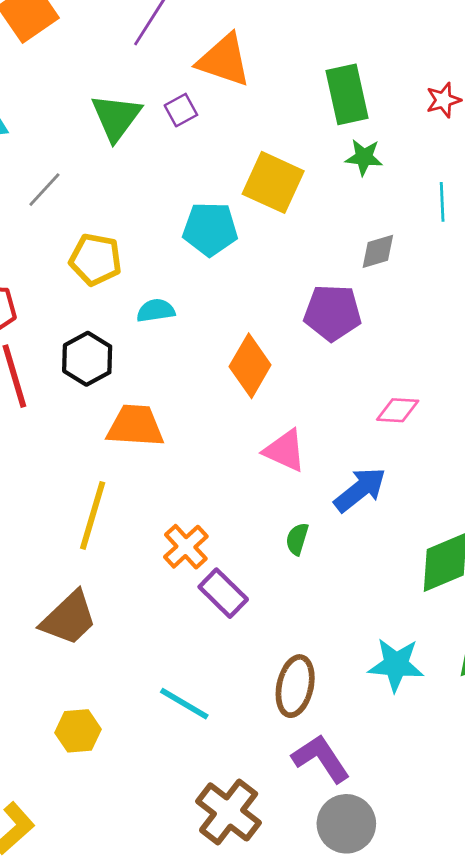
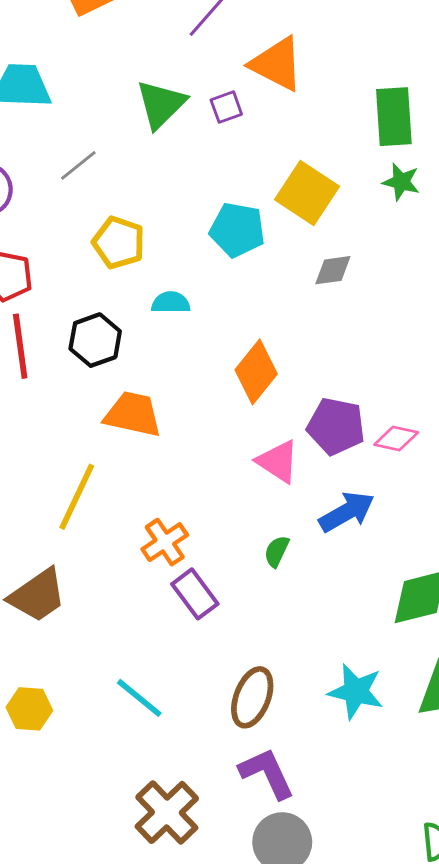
gray diamond: (378, 251) -> (333, 270), moved
purple pentagon: (333, 313) -> (336, 426), moved

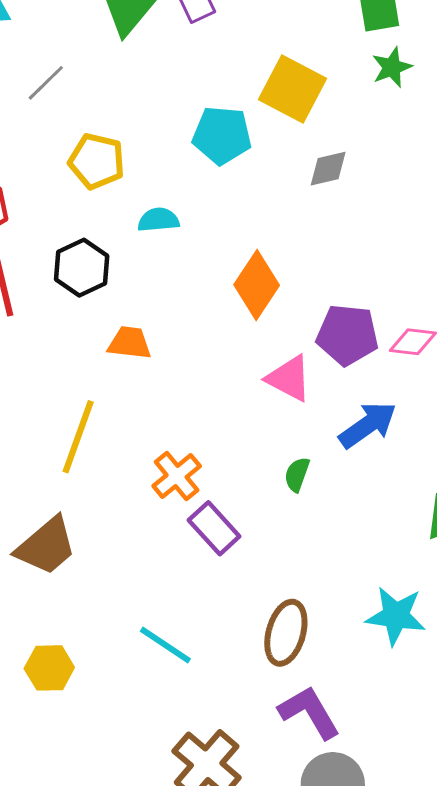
green star: (401, 182) -> (392, 67), turned -30
orange trapezoid: (133, 414) -> (129, 343), size x0.7

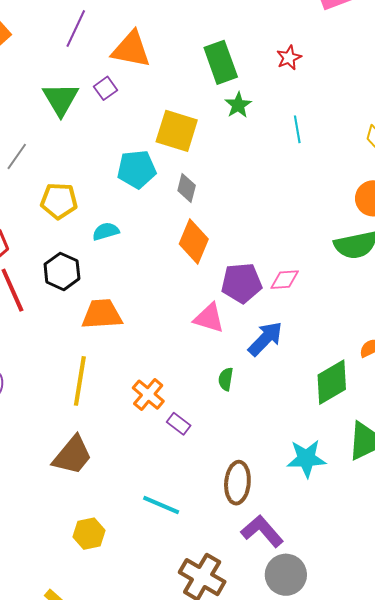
gray diamond: (328, 169) -> (187, 188), moved, turned -52
orange diamond: (257, 285) -> (194, 242), moved
orange trapezoid: (129, 343) -> (102, 314), size x1.4
purple rectangle: (214, 528) -> (179, 424), size x0.7

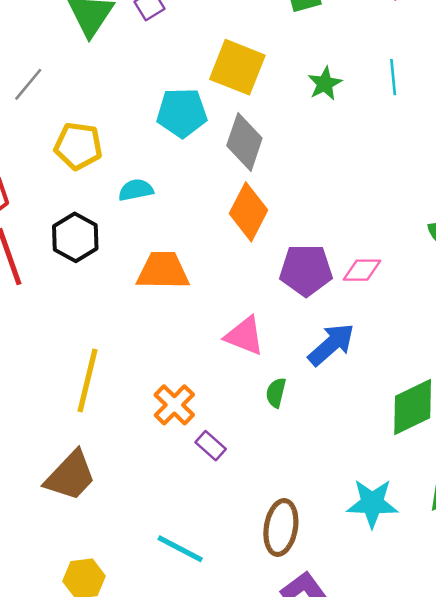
green star: (238, 105) -> (325, 84), moved
gray diamond: (187, 188) -> (244, 142), size x1.5
orange trapezoid: (102, 314) -> (163, 271), moved
pink triangle: (209, 318) -> (245, 336), moved

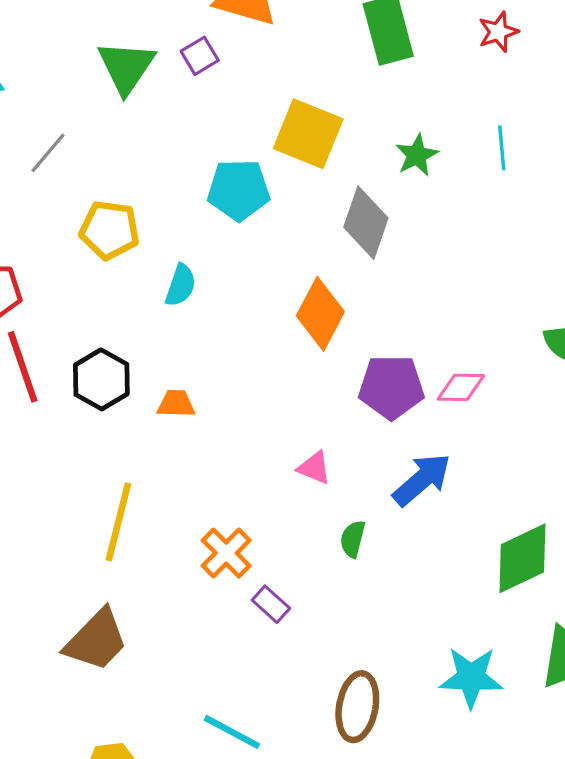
gray diamond: (244, 142) -> (366, 223), moved
cyan semicircle: (136, 190) -> (181, 285), turned 120
black hexagon: (75, 237) -> (101, 379), moved
orange trapezoid: (163, 271) -> (176, 404), moved, size x0.6
pink triangle: (245, 336) -> (314, 468), size x0.7

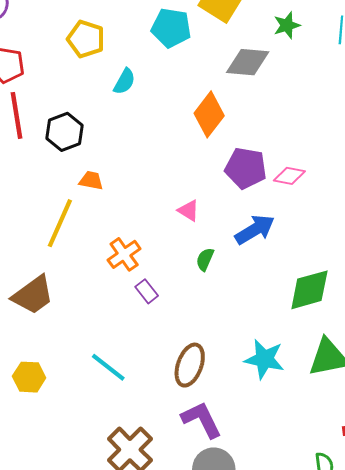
gray diamond: (366, 223) -> (248, 62), turned 66
orange trapezoid: (176, 404) -> (91, 181), moved

